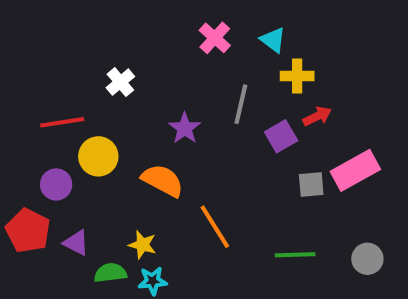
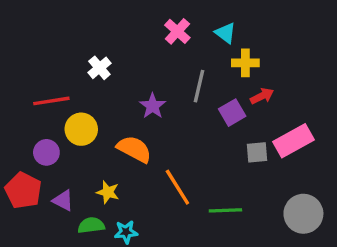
yellow star: (142, 245) -> (108, 192), moved
green line: (295, 255) -> (225, 210), moved
gray circle: (367, 259) -> (303, 214), size x1.5

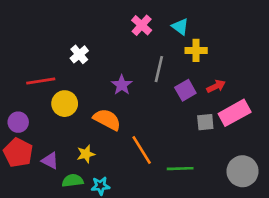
red arrow: (262, 96) -> (216, 86), moved
purple circle: (46, 152) -> (18, 122), moved
yellow star: (108, 192) -> (86, 154), turned -30

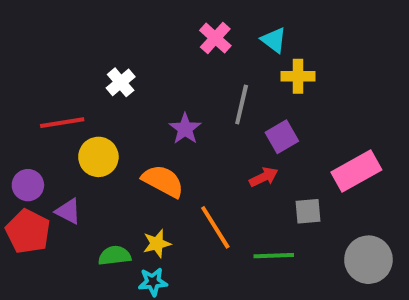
red arrow: (216, 86) -> (264, 177), moved
gray square: (205, 122) -> (308, 211), moved
yellow star: (86, 154) -> (157, 244), moved
purple triangle: (50, 161) -> (68, 211), moved
green semicircle: (73, 181) -> (115, 256), moved

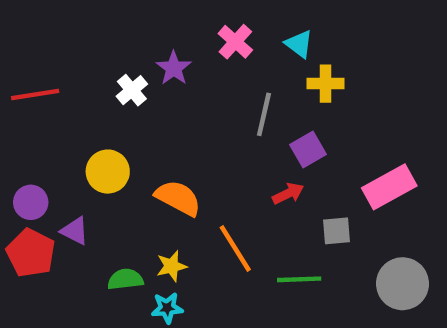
red line: (62, 123) -> (35, 95), moved
purple star: (185, 129) -> (174, 68), moved

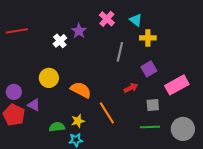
red line: (35, 95) -> (17, 31), moved
purple square: (308, 150) -> (149, 69), moved
green line: (299, 279) -> (150, 127), moved

